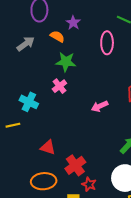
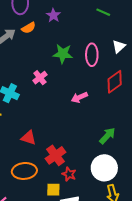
orange semicircle: (57, 36) -> (29, 28), moved, turned 120
pink ellipse: (107, 43) -> (92, 55), moved
green star: (66, 62) -> (63, 54), moved

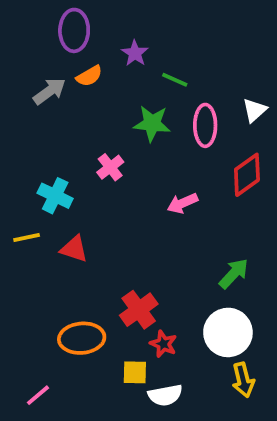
green line: (103, 12) -> (175, 80), moved
red triangle: (29, 138) -> (74, 249), moved

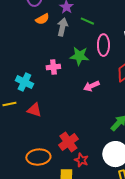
gray arrow: (49, 91) -> (62, 27), moved, turned -42
green star: (152, 123) -> (79, 56), moved
pink cross: (110, 167) -> (53, 67), turned 32

